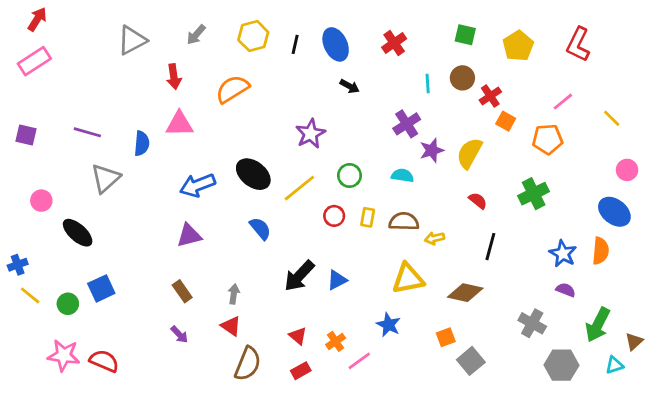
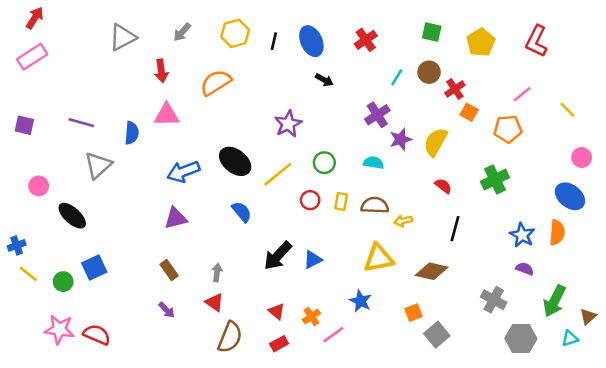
cyan line: (428, 83) -> (397, 77), turned 36

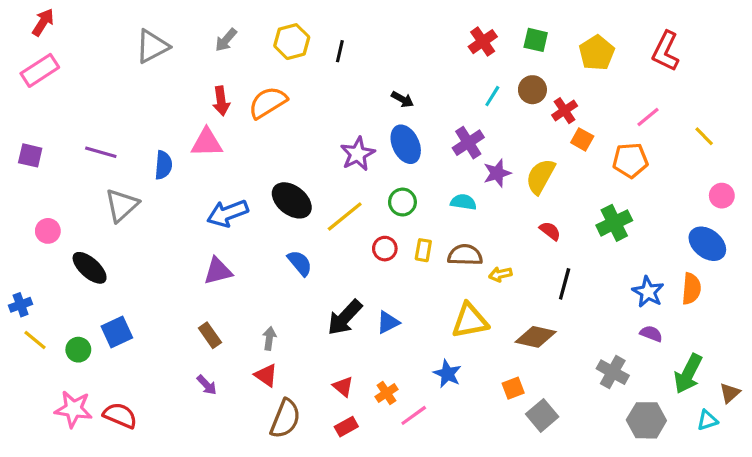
red cross: (366, 40) -> (483, 42), moved
blue ellipse: (311, 41) -> (406, 144), moved
red arrow: (161, 71) -> (221, 101), moved

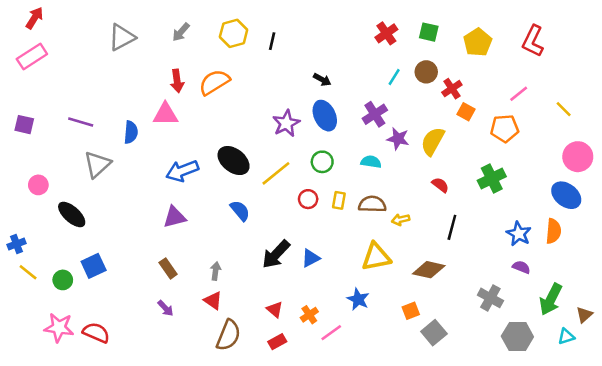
purple star: (497, 173) -> (398, 139), turned 30
pink circle: (722, 196) -> (578, 157), size x1.5

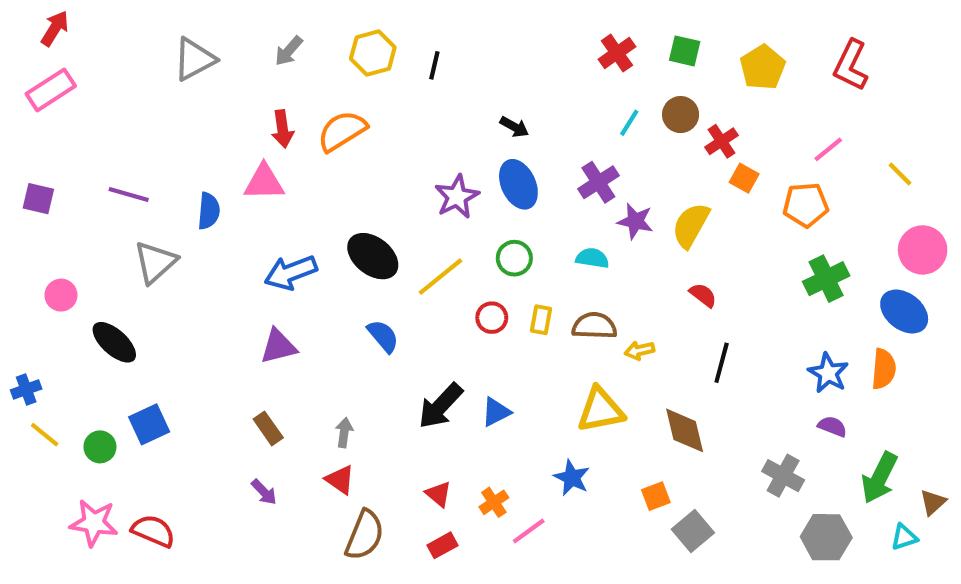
green cross: (492, 179) -> (826, 279), moved
brown diamond: (429, 270) -> (685, 430), turned 64

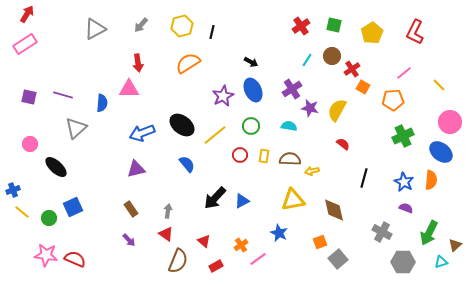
orange semicircle: (342, 131) -> (188, 63), moved
purple square: (38, 199) -> (29, 97), moved
black line: (722, 363) -> (364, 178), moved
red triangle: (438, 494) -> (204, 241), moved

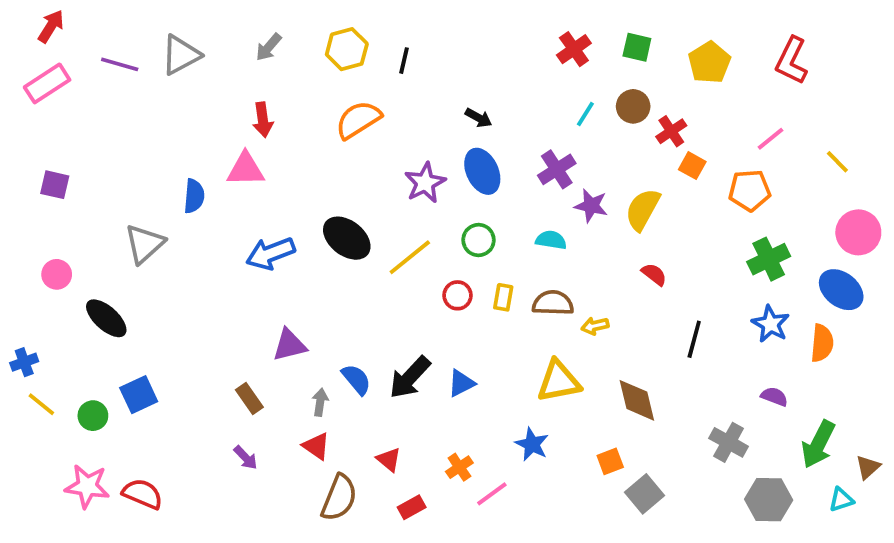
purple line: (63, 95) -> (120, 64), moved
blue semicircle: (187, 164) -> (356, 379), moved
purple triangle: (136, 169) -> (290, 345), moved
blue star: (404, 182) -> (771, 324), moved

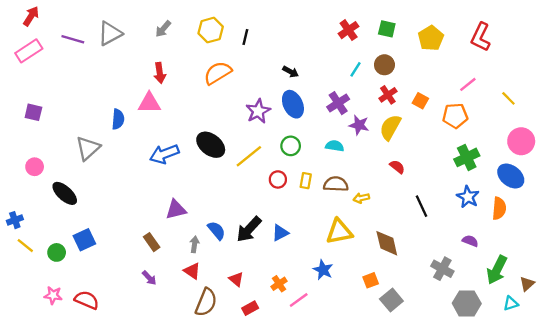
red cross: (671, 131) -> (388, 95), moved
black line: (694, 339) -> (422, 206), turned -40
pink star: (87, 486) -> (53, 295), size x0.7

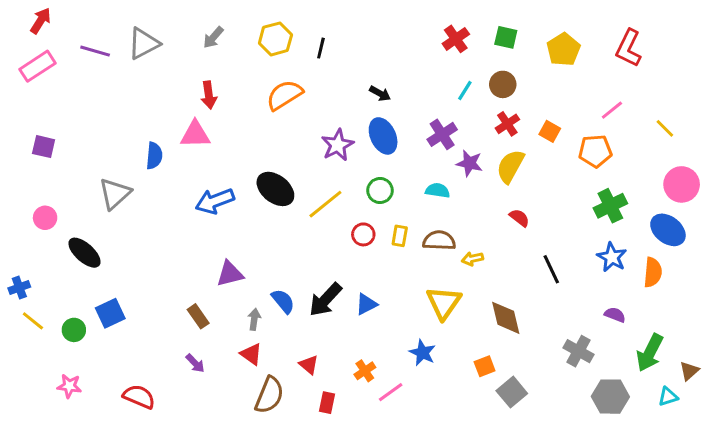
yellow triangle: (339, 232) -> (444, 303), turned -44
red semicircle: (87, 300) -> (139, 397), moved
red rectangle: (250, 308) -> (327, 403), turned -49

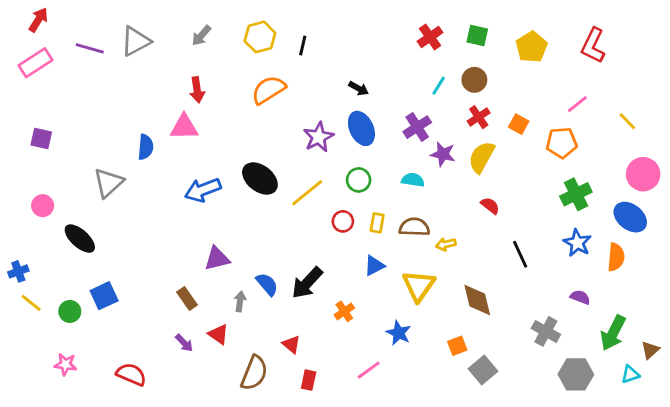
blue triangle: (366, 304) -> (374, 266), moved
red triangle: (251, 354) -> (218, 334), moved
orange cross: (365, 371) -> (344, 311), moved

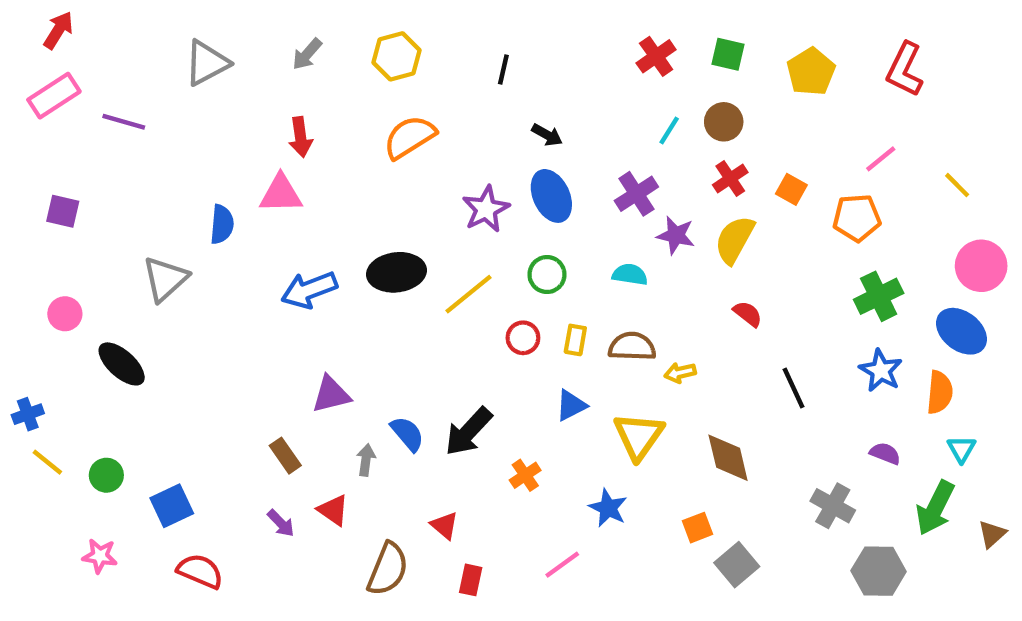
black line: (303, 46) -> (503, 69), moved
purple line: (90, 48) -> (124, 122), moved
black ellipse: (260, 178) -> (396, 272), turned -45
blue square: (104, 296) -> (172, 506), moved
cyan triangle: (630, 374) -> (961, 449), moved, turned -42

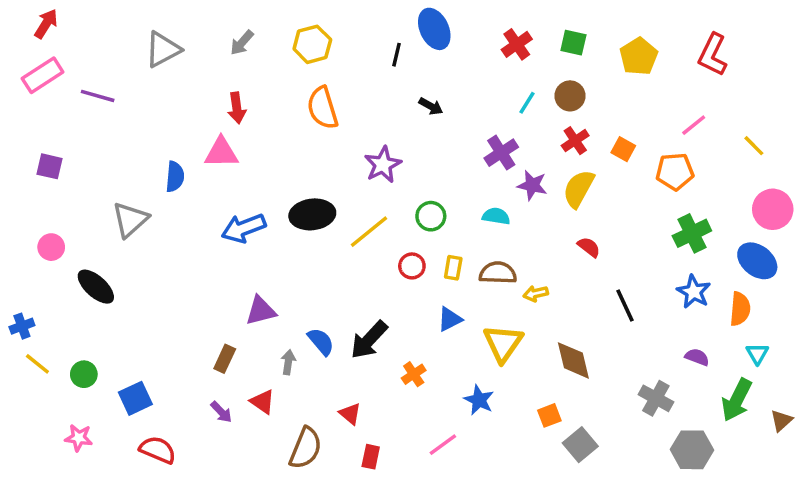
orange semicircle: (410, 137) -> (323, 108), turned -75
blue ellipse: (551, 196) -> (434, 29), moved
brown rectangle: (285, 456) -> (225, 359), turned 60

